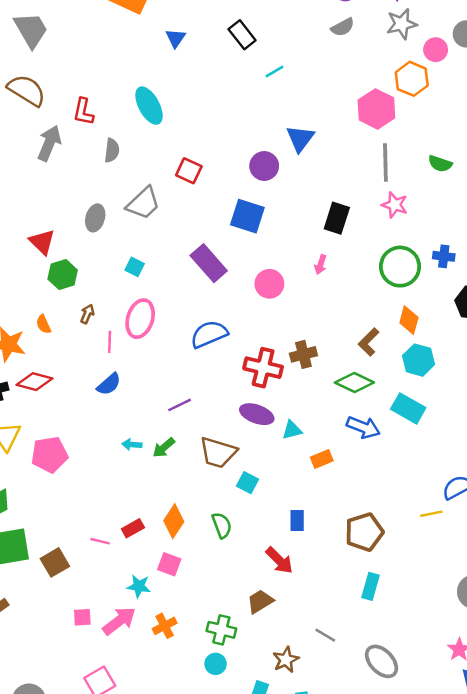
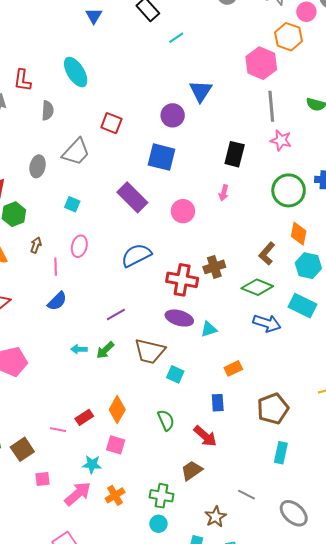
pink ellipse: (140, 319) -> (79, 246), size x0.7
orange rectangle: (322, 459) -> (233, 368), moved
green semicircle: (222, 525) -> (166, 420), moved
pink square: (82, 617) -> (42, 479), moved

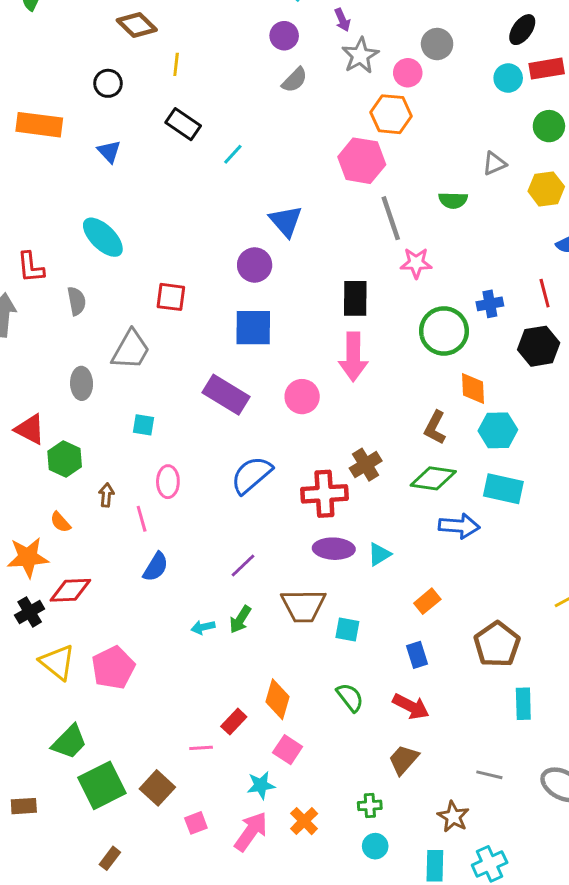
pink arrow: (224, 193) -> (353, 357), size x2.0
pink square: (116, 445) -> (288, 750), turned 30
green cross: (162, 496) -> (370, 805), size x0.7

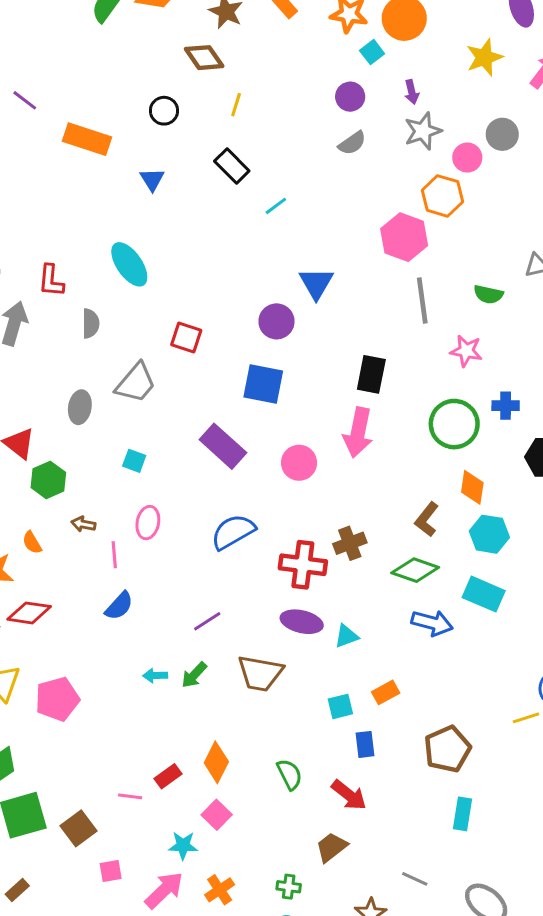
pink star: (416, 263) -> (466, 351), moved
brown arrow: (106, 495) -> (83, 524), turned -95
cyan square: (347, 630) -> (340, 706), moved, turned -35

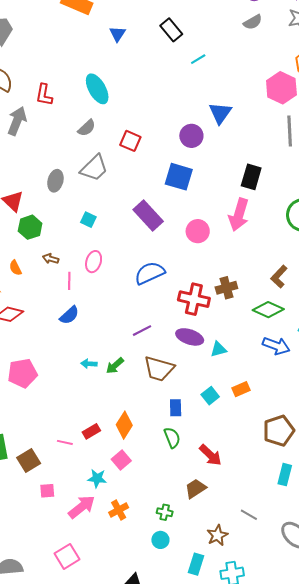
gray semicircle: (91, 323) -> (87, 128), moved, turned 42
purple line: (207, 621) -> (142, 331), moved
cyan square: (340, 706) -> (210, 396), turned -30
blue rectangle: (365, 744) -> (176, 408), moved

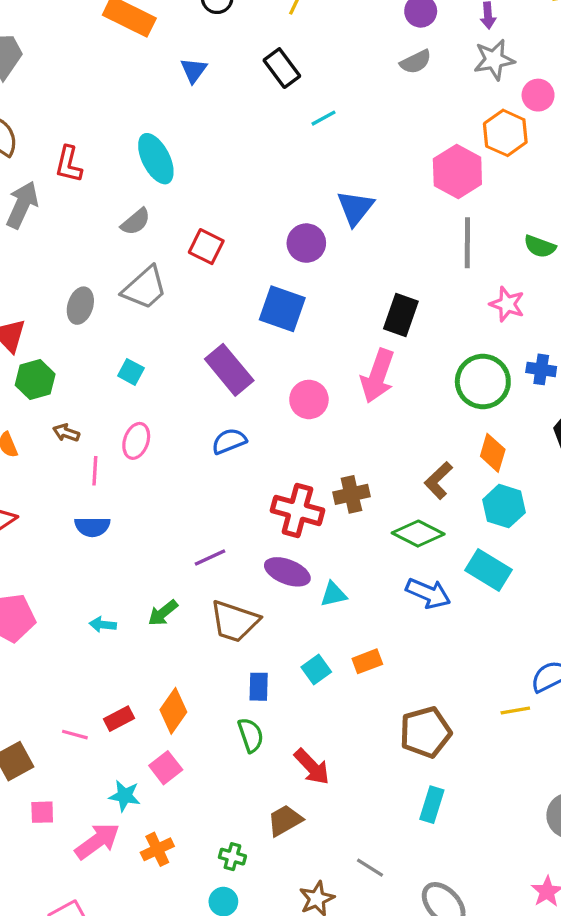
blue semicircle: (150, 273) -> (229, 441), moved, size x0.7
blue semicircle: (69, 315) -> (92, 527), turned 40
cyan arrow: (89, 364) -> (103, 625), moved

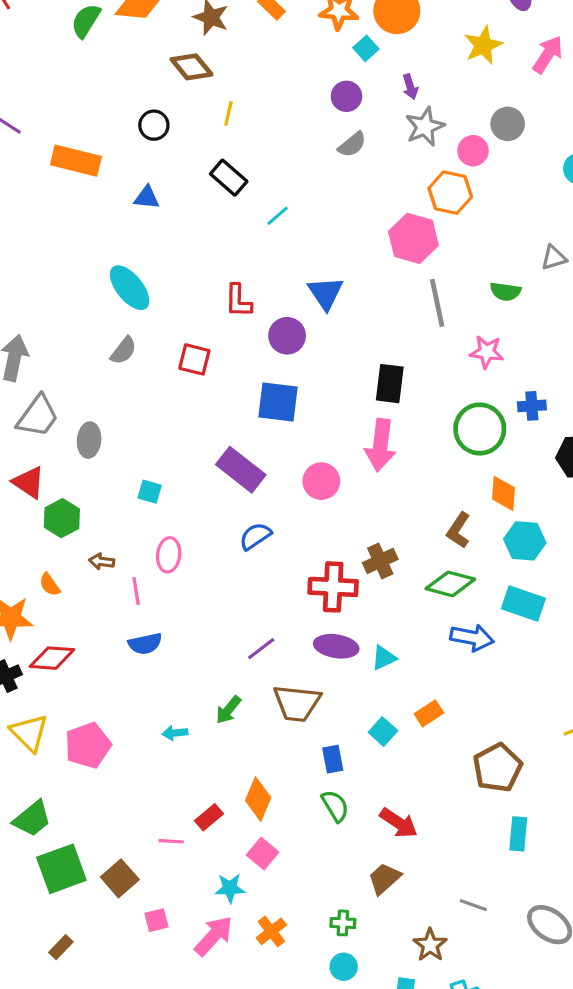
blue triangle: (194, 70) -> (147, 198), turned -48
red L-shape: (69, 164) -> (238, 301), moved
gray trapezoid: (145, 288) -> (38, 416), moved

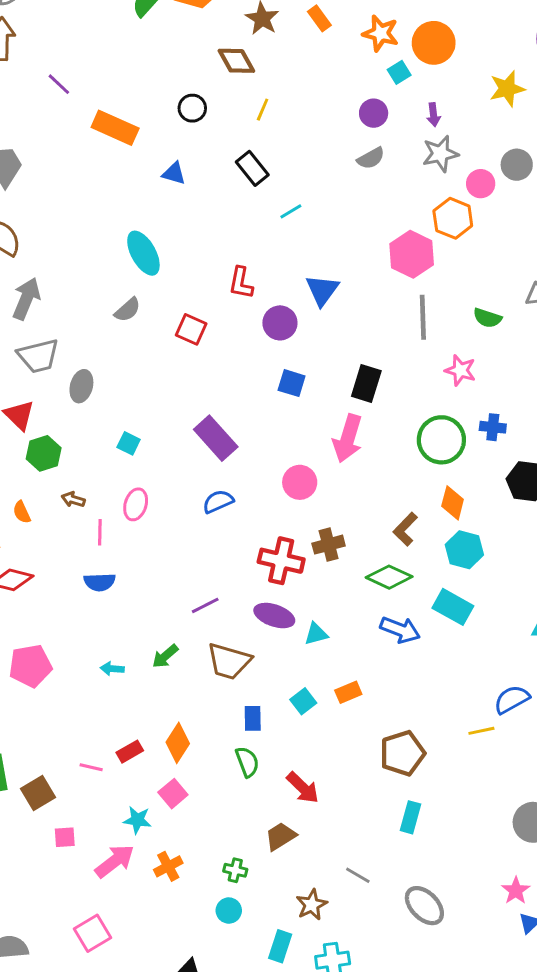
blue square: (278, 402) -> (292, 383), moved, size x0.7
gray trapezoid: (38, 416) -> (38, 356), turned 30
pink circle: (321, 481) -> (300, 482), moved

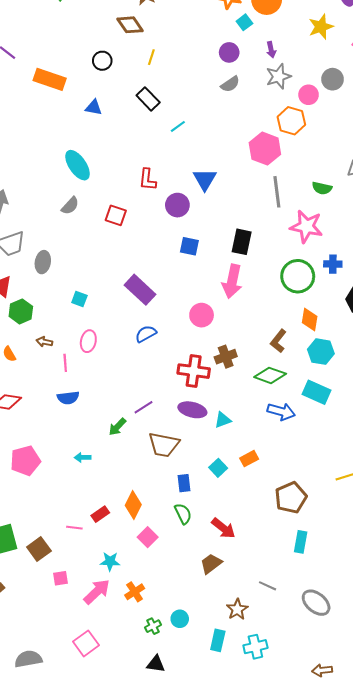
pink star: (460, 370) -> (306, 226), size x1.5
green arrow: (165, 656) -> (117, 427), moved
pink square: (173, 794) -> (148, 537), moved
green cross: (235, 870) -> (153, 626), moved, turned -35

